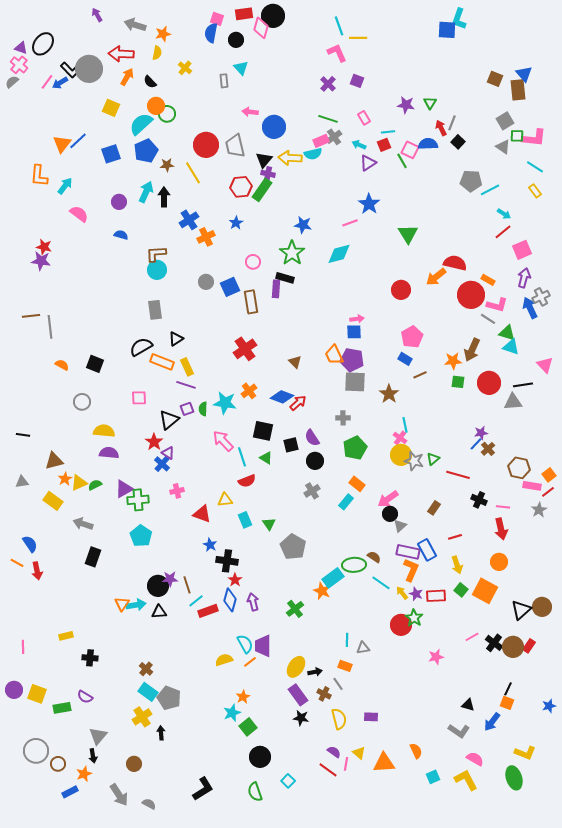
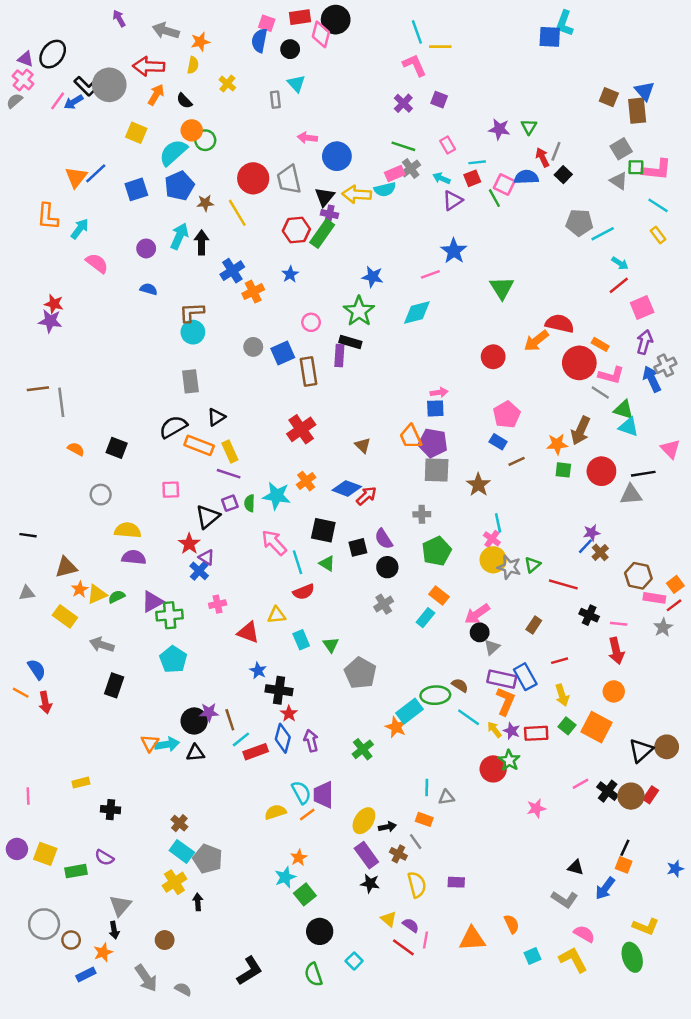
yellow triangle: (359, 753) -> (389, 919), moved

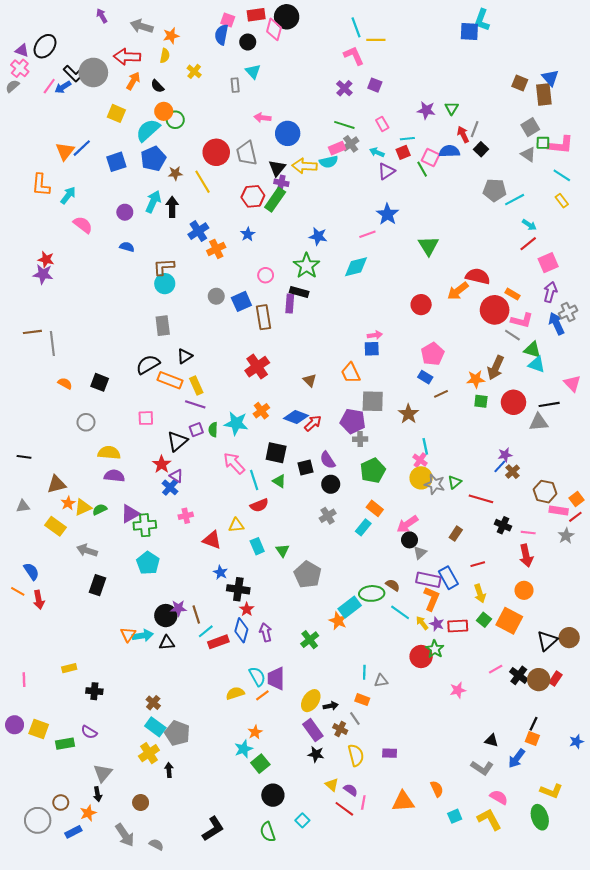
purple pentagon: (433, 443) -> (353, 421), moved
gray circle: (44, 924) -> (38, 820), moved

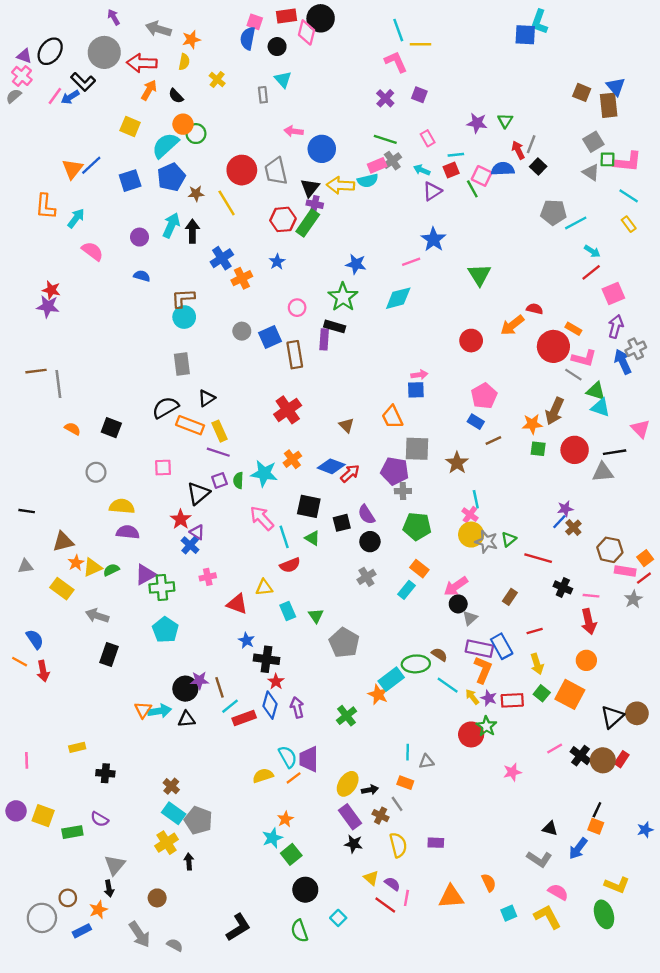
gray circle: (93, 72) -> (104, 52), moved
red semicircle: (478, 276) -> (535, 309), size x0.6
green pentagon: (373, 471) -> (417, 526), turned 30

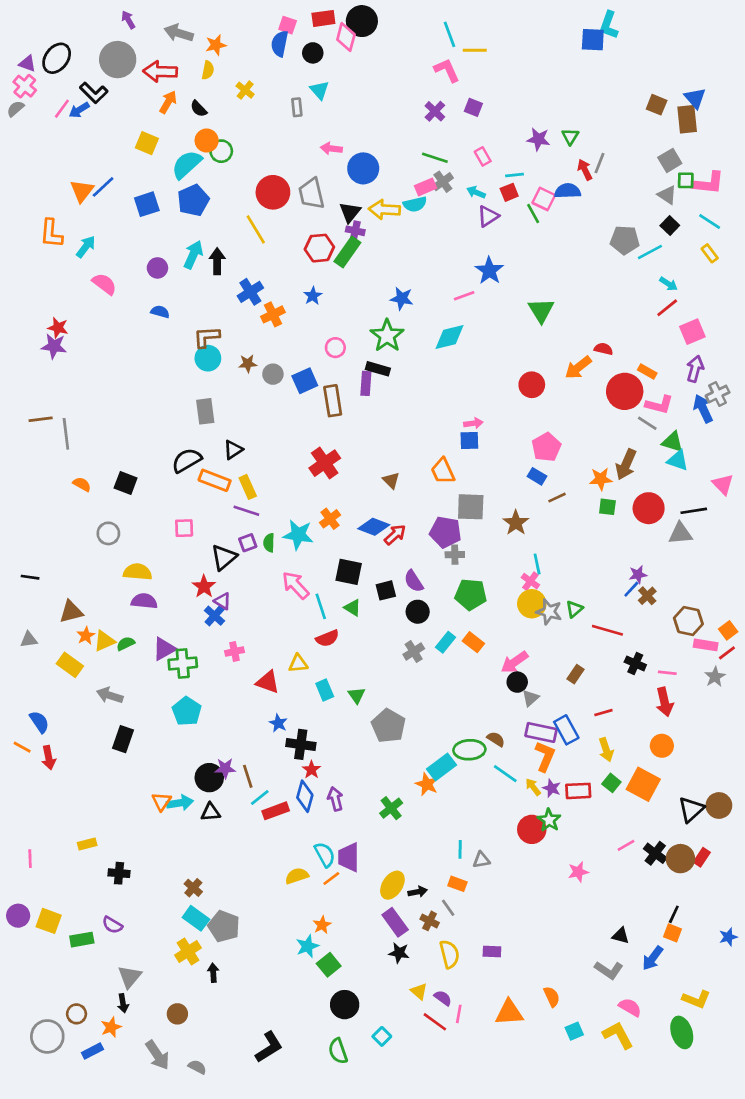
black square: (538, 167) -> (670, 225), moved
brown star: (196, 194) -> (248, 364), moved
cyan rectangle: (406, 590) -> (446, 642), moved

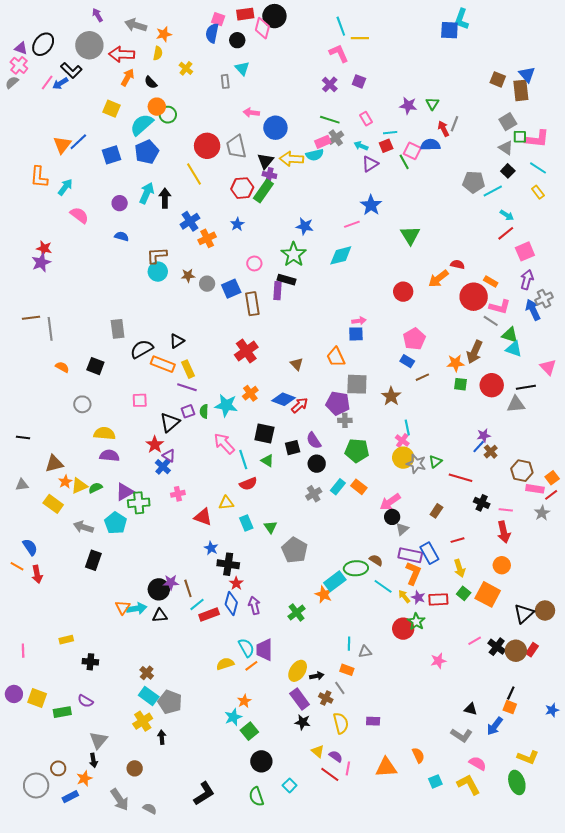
purple star: (54, 346) -> (41, 262), turned -30
gray rectangle: (205, 411) -> (118, 329), moved
cyan pentagon: (187, 711) -> (116, 523), moved

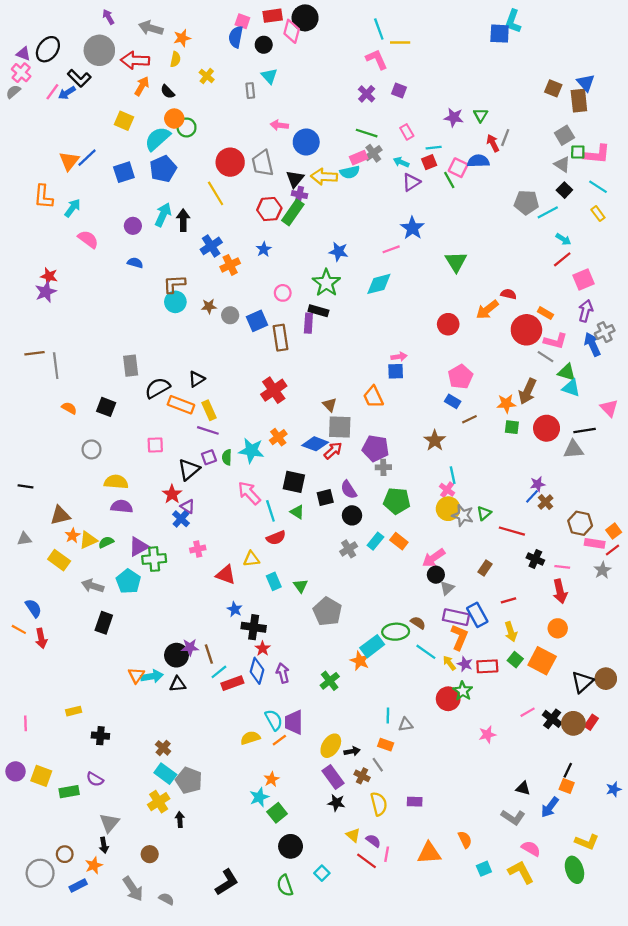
gray square: (357, 384) -> (340, 427), moved

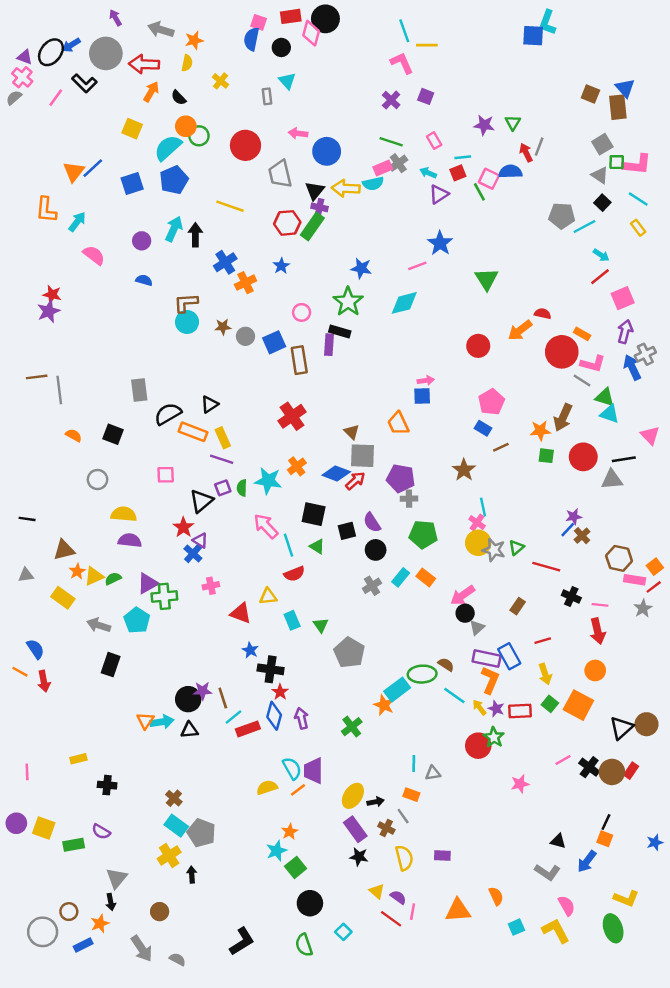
blue arrow: (67, 93) -> (71, 45), moved
red circle: (230, 162) -> (245, 145), moved
yellow line: (216, 193) -> (230, 206), turned -40
pink semicircle: (531, 849) -> (567, 906), turned 30

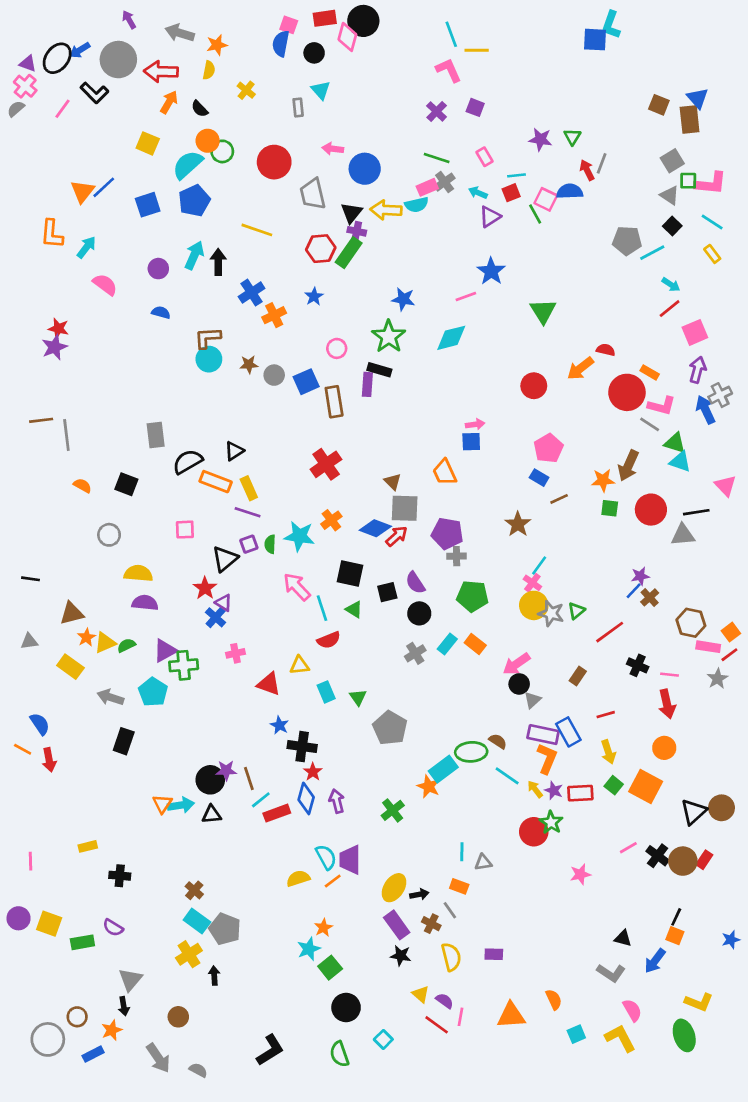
cyan line: (483, 507) -> (539, 565), turned 48
red line: (546, 567) -> (610, 632), turned -52

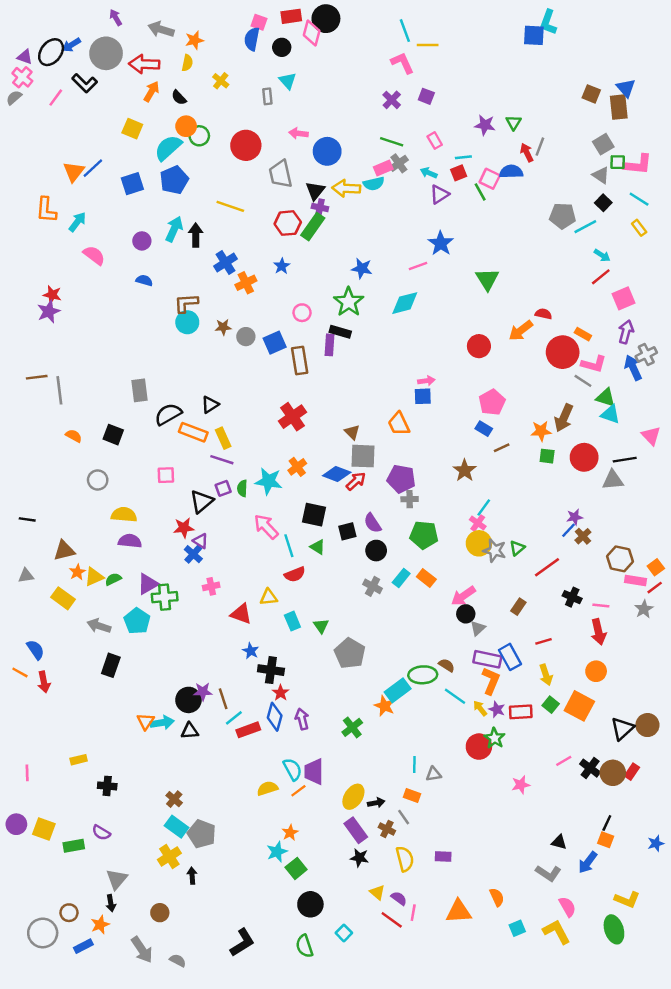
red star: (205, 588) -> (184, 528), turned 30
gray cross: (415, 653) -> (373, 586), turned -30

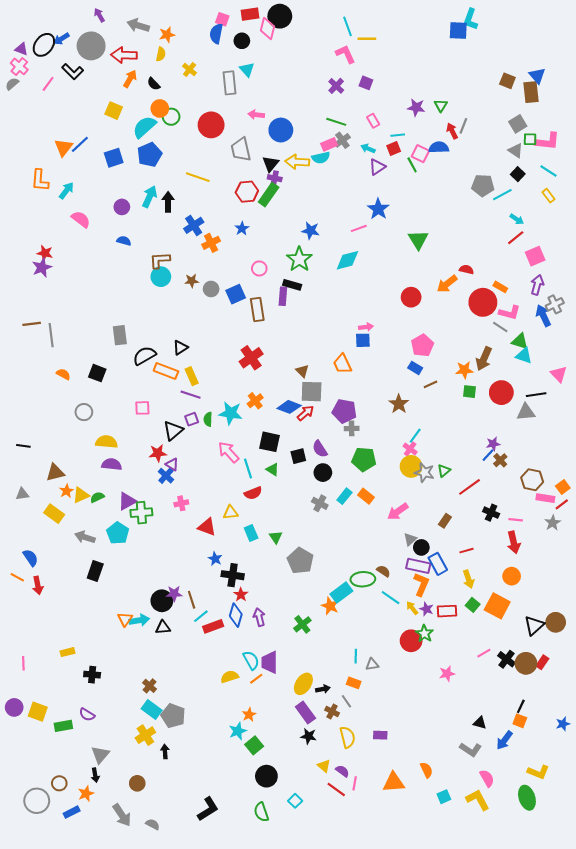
gray rectangle: (267, 96) -> (230, 83), size x1.6
black circle: (466, 614) -> (421, 547), moved

